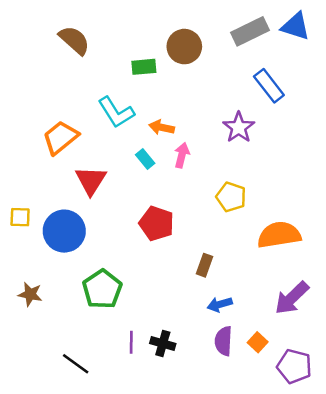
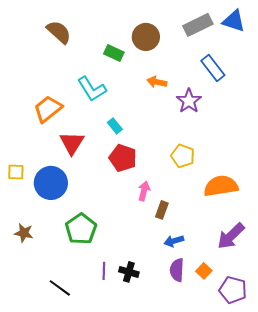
green rectangle: (144, 67) -> (114, 53), turned 30
orange arrow: (162, 127) -> (157, 82), moved
pink arrow: (182, 155) -> (144, 191), moved
red pentagon: (157, 223) -> (123, 158), moved

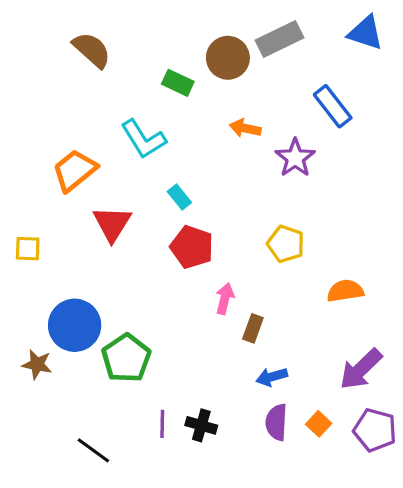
gray rectangle: (198, 25) -> (280, 39), moved
yellow square: (16, 172) -> (28, 249), moved
blue circle: (51, 183) -> (75, 325), moved
orange semicircle: (221, 186) -> (345, 291), size x0.7
purple pentagon: (233, 290) -> (375, 430), moved

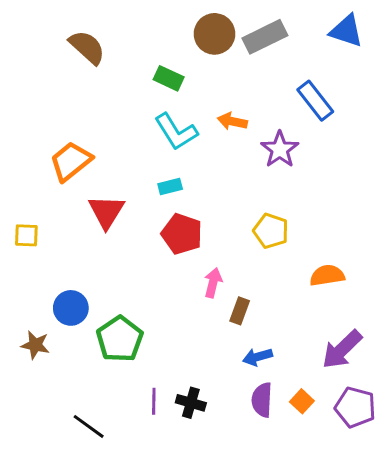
brown circle: (228, 58) -> (215, 34), moved
cyan L-shape: (143, 139) -> (176, 132), moved
cyan rectangle: (179, 197) -> (170, 186), turned -65
blue circle: (75, 325) -> (71, 308), size x0.7

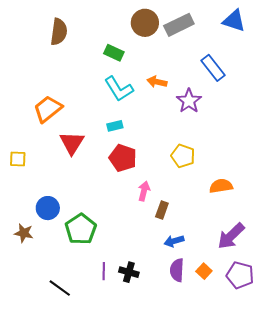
brown semicircle: (87, 47) -> (59, 32), turned 56

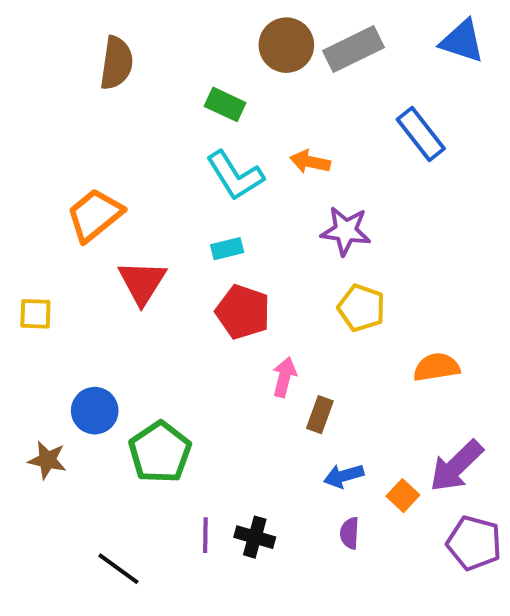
purple star: (189, 101) -> (346, 231), moved, turned -30
purple semicircle: (177, 270) -> (350, 533), size x0.7
orange square: (204, 271) -> (403, 496), moved

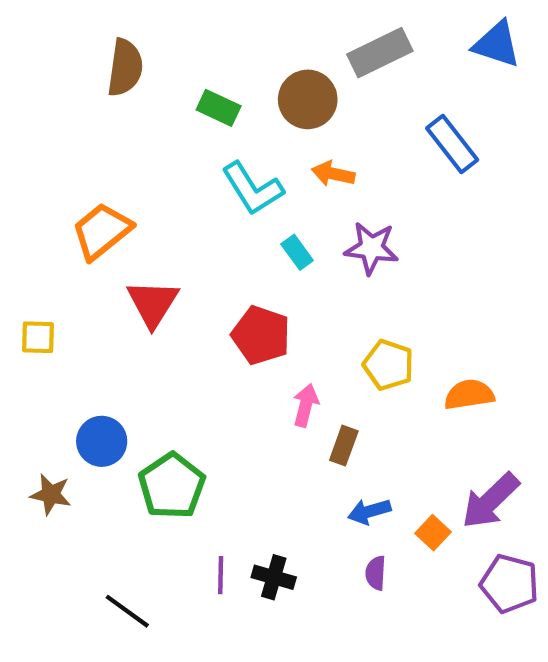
brown circle: (286, 45) -> (308, 99), moved
green rectangle: (225, 104) -> (219, 108), moved
cyan rectangle: (227, 249) -> (297, 252), moved, turned 68
yellow pentagon: (361, 308) -> (388, 365), moved

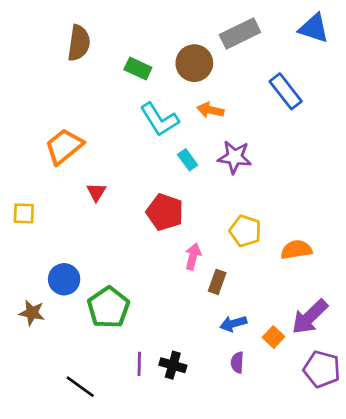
red triangle: (153, 303) -> (96, 192), size x0.6

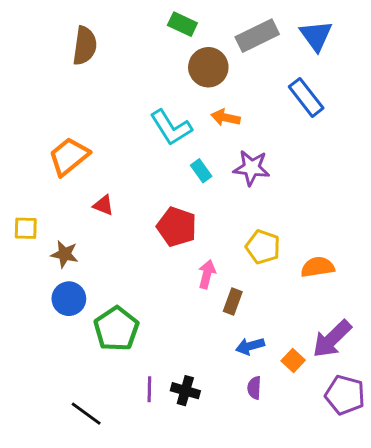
blue triangle: (314, 28) -> (316, 36), moved, turned 36
green rectangle: (138, 68) -> (182, 24), moved
red triangle: (96, 192) -> (103, 205), turned -40
brown star: (32, 313) -> (65, 254), moved

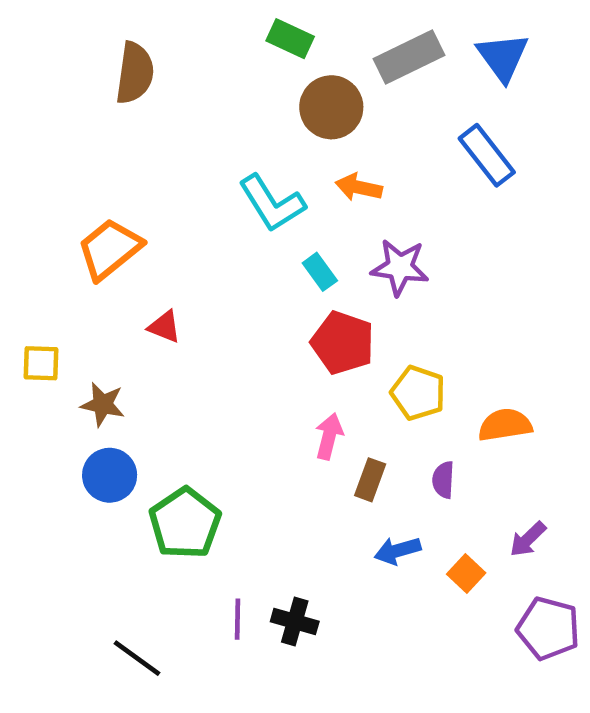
red pentagon: (177, 227) -> (343, 343), moved
purple arrow: (332, 339) -> (528, 539), size x0.6
purple semicircle: (254, 388) -> (443, 480), moved

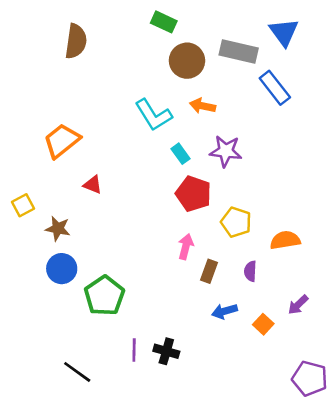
gray rectangle: (409, 57) -> (239, 52), moved, turned 39
yellow square: (41, 363) -> (23, 205), turned -30
purple pentagon: (548, 628) -> (310, 378), moved

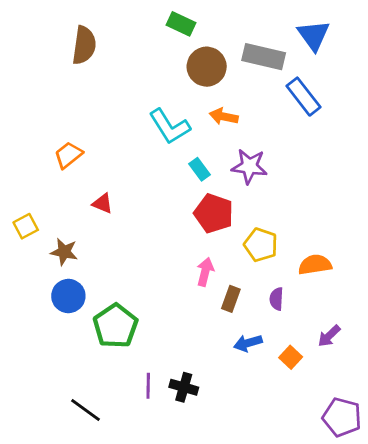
orange trapezoid: (62, 141) -> (68, 155), size x0.7

